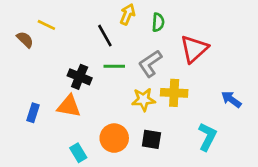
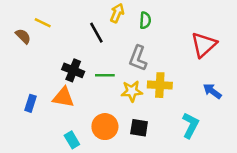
red triangle: (194, 49) -> (204, 45), moved
gray L-shape: (150, 64) -> (138, 58), turned -35
green line: (114, 66) -> (105, 75), moved

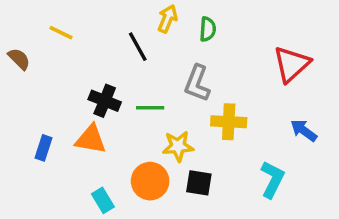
brown semicircle: (23, 36) -> (19, 59), moved
yellow star: (132, 91) -> (178, 146), moved

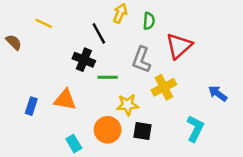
red triangle: (292, 64) -> (179, 46), moved
black cross: (105, 101) -> (84, 60), moved
yellow cross: (229, 122) -> (164, 87), turned -30

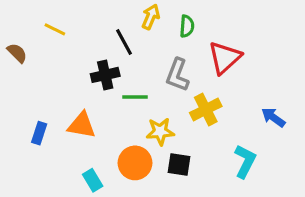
black cross: (84, 60) -> (105, 75), turned -35

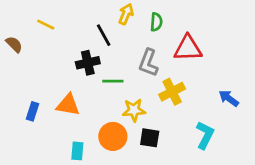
red triangle: (225, 58) -> (188, 48), turned 40
cyan rectangle: (93, 180) -> (77, 151), turned 36

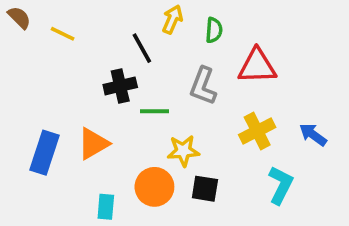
brown semicircle: (14, 44) -> (19, 18), moved
yellow cross: (172, 92) -> (257, 131), moved
orange triangle: (68, 105) -> (93, 144), turned -40
blue rectangle: (33, 111) -> (45, 153), size x1.6

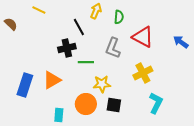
brown semicircle: (19, 18) -> (11, 24), moved
yellow line: (63, 34) -> (39, 10), moved
red triangle: (257, 66) -> (143, 37), turned 30
blue arrow: (313, 135) -> (181, 42), moved

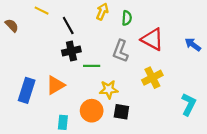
black line: (79, 27) -> (68, 25), moved
cyan L-shape: (156, 103) -> (189, 104), moved

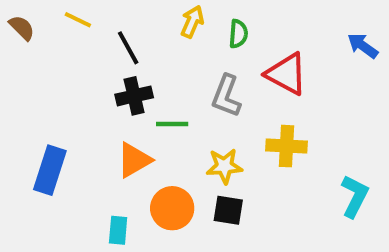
brown semicircle: (12, 25) -> (22, 28), moved
blue arrow: (193, 45) -> (363, 46), moved
yellow cross: (152, 78) -> (286, 146), turned 30
orange triangle: (55, 85) -> (134, 160), moved
yellow star: (109, 89) -> (224, 166), moved

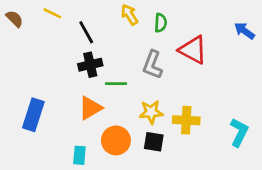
yellow arrow: (192, 22) -> (129, 15), turned -55
yellow cross: (286, 146) -> (186, 120), moved

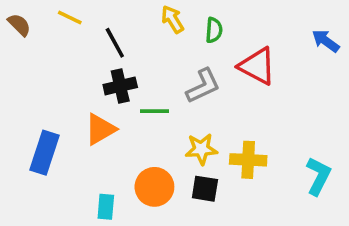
gray L-shape: (152, 65) -> (203, 86), turned -136
orange triangle: (90, 108) -> (100, 129), moved

